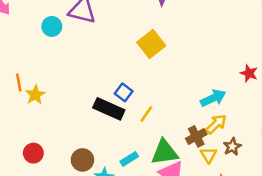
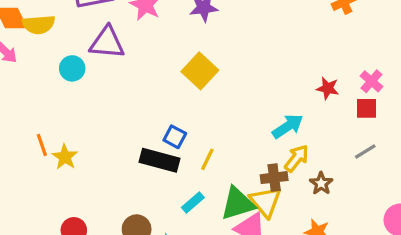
brown cross: (196, 136) -> (274, 178), turned 30
yellow triangle: (209, 155) -> (266, 202), moved, size x1.5
cyan rectangle: (129, 159) -> (193, 202), moved

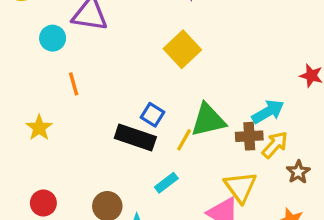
orange line: (42, 145) -> (74, 84), moved
brown cross: (274, 178) -> (249, 136), moved
green triangle: (238, 204) -> (208, 120), moved

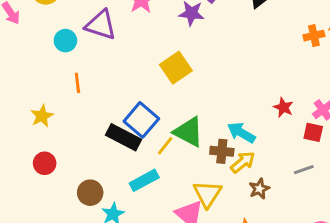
cyan arrow: (268, 112) -> (241, 133), turned -128
blue square: (152, 115) -> (141, 120), size x1.6
green triangle: (208, 120) -> (189, 132), turned 32
cyan rectangle: (166, 183) -> (144, 180), size x1.4
red circle: (43, 203) -> (45, 163), moved

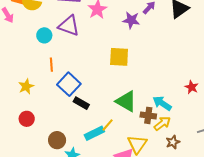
yellow square: (176, 68) -> (119, 57), turned 35
blue square: (141, 120) -> (69, 84), moved
black rectangle: (123, 137) -> (81, 103), size x0.7
yellow line: (165, 146) -> (108, 125), moved

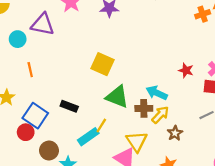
yellow square: (119, 57) -> (102, 64), moved, turned 30
blue square: (69, 84) -> (35, 116), moved
red circle: (27, 119) -> (26, 132), moved

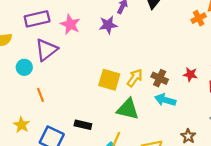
purple triangle: (43, 24) -> (46, 50), turned -40
brown cross: (144, 108) -> (160, 78), moved, turned 35
yellow arrow: (160, 115) -> (135, 78), moved

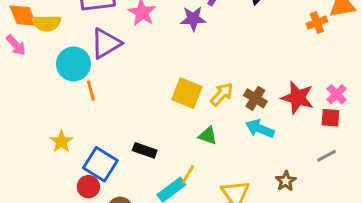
cyan circle: (24, 67) -> (73, 64), size x1.5
red star: (190, 74) -> (297, 98), size x1.6
orange line: (40, 95) -> (91, 91), moved
green triangle: (128, 109) -> (208, 136), size x0.6

